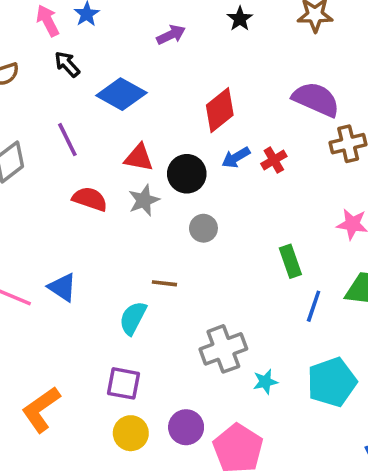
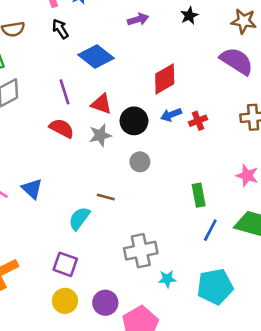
purple semicircle: (316, 99) -> (237, 61), moved
purple line: (67, 140) -> (64, 92), moved

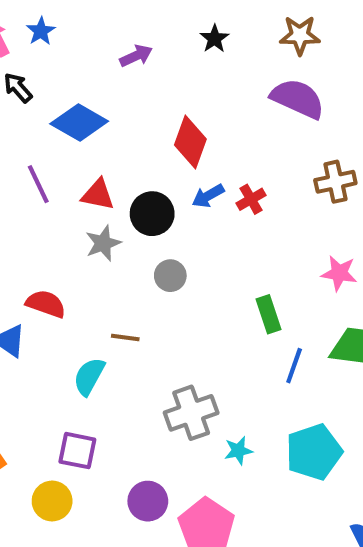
red diamond: (165, 79) -> (190, 142), turned -32
red semicircle: (62, 128) -> (46, 304), moved
yellow circle: (65, 301) -> (52, 501), moved

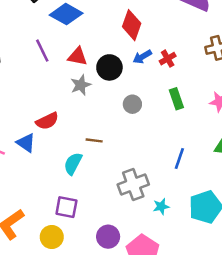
gray circle: (170, 276) -> (132, 104), moved
red semicircle: (46, 304) -> (47, 121), turned 135
green rectangle: (268, 314) -> (176, 99), moved
blue line: (294, 366) -> (179, 158), moved

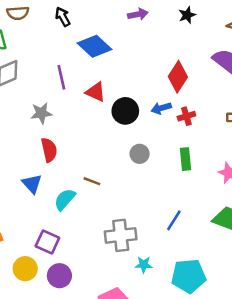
red diamond: (132, 25) -> (178, 77), moved
gray star: (81, 85) -> (41, 113), moved
red semicircle: (47, 121) -> (49, 150), turned -90
blue triangle: (26, 143) -> (32, 184), moved
purple circle: (108, 237) -> (59, 276), moved

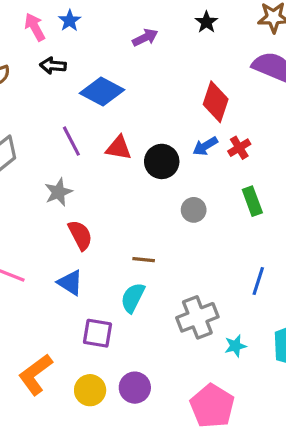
black arrow: (63, 17) -> (53, 66), turned -42
cyan semicircle: (65, 199) -> (133, 298), moved
purple square: (47, 242) -> (98, 333), moved

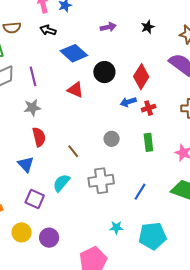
purple line: (71, 141) -> (33, 76), moved
black circle: (162, 161) -> (104, 72), moved
brown line: (144, 260) -> (73, 151), moved, turned 32
gray cross: (197, 317) -> (101, 181), moved

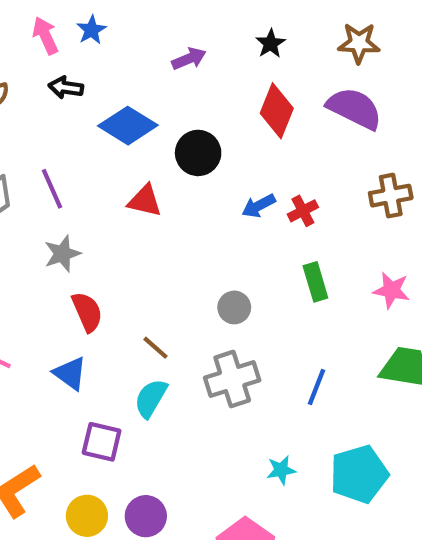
red diamond: (141, 77) -> (277, 111), moved
gray circle: (112, 139) -> (234, 307), moved
brown line: (73, 151) -> (156, 348), moved

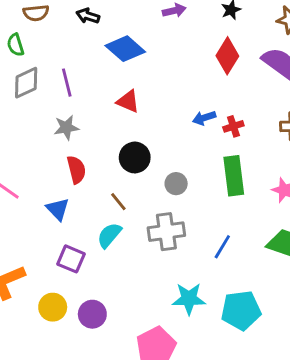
black circle: (198, 153) -> (135, 157), moved
green rectangle: (315, 282) -> (234, 176), size x1.5
cyan star: (281, 470) -> (189, 299), size x1.6

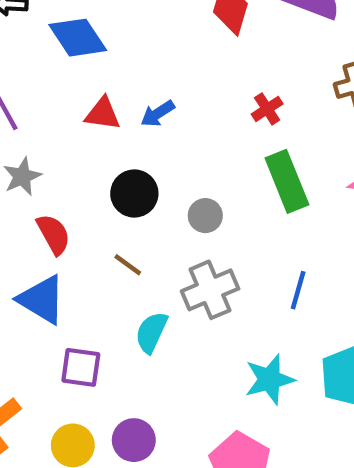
blue diamond: (125, 49) -> (78, 38), turned 30
blue arrow: (204, 118) -> (158, 114), moved
blue triangle: (58, 209) -> (42, 300), size x1.4
cyan semicircle: (109, 235) -> (151, 332), moved

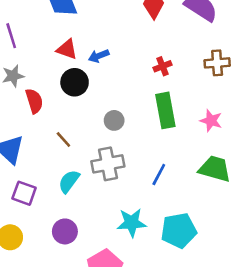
black circle: (134, 193) -> (75, 82), moved
red semicircle: (53, 234) -> (34, 101), moved
purple circle: (134, 440) -> (65, 231), moved

